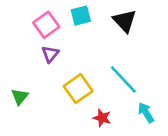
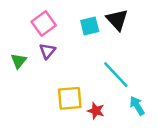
cyan square: (81, 16) -> (90, 26), moved
yellow square: (78, 89) -> (70, 98), moved, turned 30
green triangle: (20, 97) -> (19, 61), moved

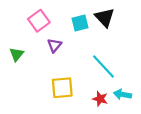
purple triangle: (47, 51) -> (54, 45), moved
cyan arrow: (137, 106) -> (122, 94), turned -48
red star: (96, 111) -> (100, 99), moved

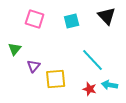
black triangle: (105, 17) -> (107, 16), moved
pink square: (39, 21) -> (35, 19), turned -36
purple triangle: (54, 45) -> (34, 66), moved

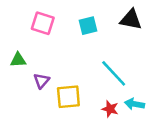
black triangle: (107, 16) -> (131, 20), turned -36
green triangle: (15, 49) -> (18, 60), turned 48

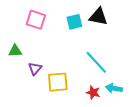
black triangle: (131, 20) -> (98, 17), moved

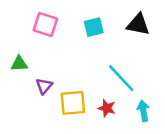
black triangle: (98, 17) -> (138, 25), moved
cyan arrow: (114, 88) -> (143, 111), turned 70
red star: (93, 92) -> (107, 108), moved

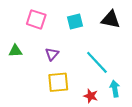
purple triangle: (44, 86) -> (52, 54), moved
red star: (107, 108) -> (91, 96), moved

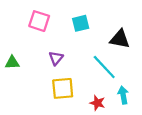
black triangle: (111, 19) -> (120, 39), moved
green triangle: (15, 51) -> (12, 63), moved

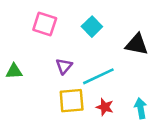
cyan square: (81, 23) -> (92, 27), turned -30
cyan line: (104, 67) -> (98, 76), moved, turned -72
red star: (97, 103) -> (105, 107), moved

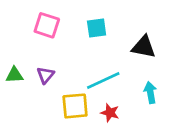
cyan square: (92, 27) -> (97, 28), turned 36
purple triangle: (64, 66) -> (45, 75), moved
cyan arrow: (140, 108) -> (150, 93), moved

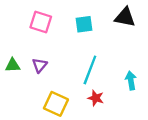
black triangle: (144, 47) -> (125, 17), moved
cyan line: (103, 80) -> (90, 70), turned -44
yellow square: (75, 106) -> (56, 104), moved, turned 30

